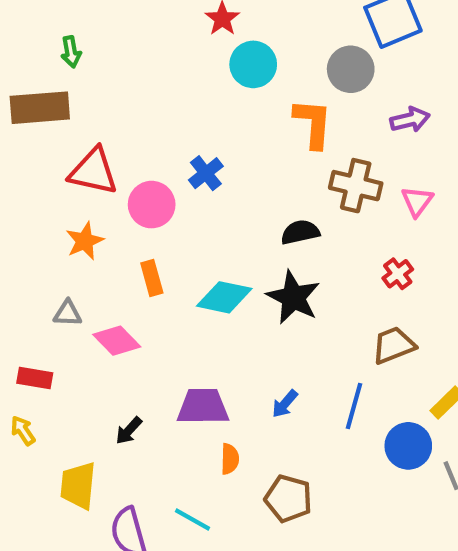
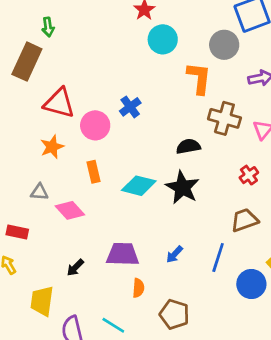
brown rectangle: (40, 108) -> (27, 62), turned -63

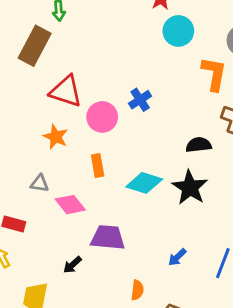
orange star: (52, 147) -> (56, 137), turned -30
purple trapezoid: (123, 254) -> (108, 237), moved

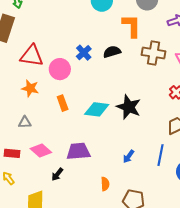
black semicircle: (199, 145) -> (112, 52), moved
pink diamond: (70, 205) -> (41, 150), moved

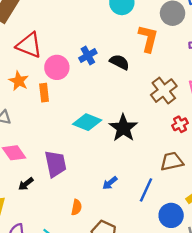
black semicircle: (112, 52) -> (119, 62), turned 30
brown cross: (154, 53) -> (164, 91), moved, turned 30
orange rectangle: (63, 103) -> (44, 93), moved
purple trapezoid: (78, 151) -> (55, 164), turned 70

